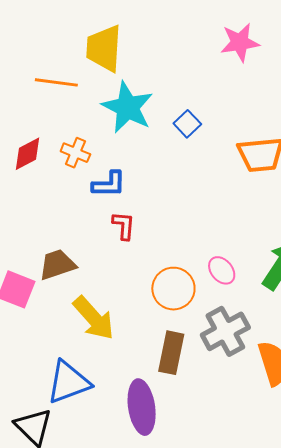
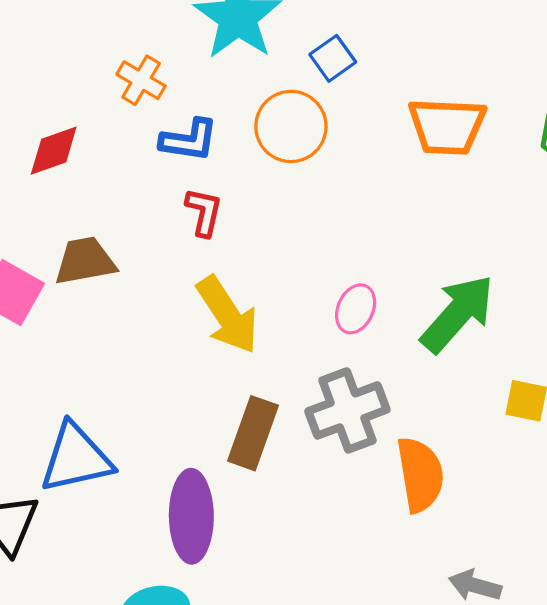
red diamond: (27, 154) -> (54, 151), moved
pink ellipse: (222, 270) -> (356, 309), turned 56
orange circle: (173, 289) -> (291, 126), moved
yellow arrow: (94, 318) -> (227, 315), moved

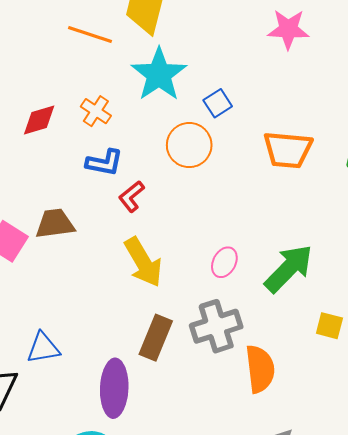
blue L-shape: (189, 140) -> (104, 163), moved
red diamond: (54, 151) -> (39, 120), moved
red L-shape: (204, 212) -> (131, 196), turned -144
blue triangle: (76, 458) -> (43, 348), size x0.7

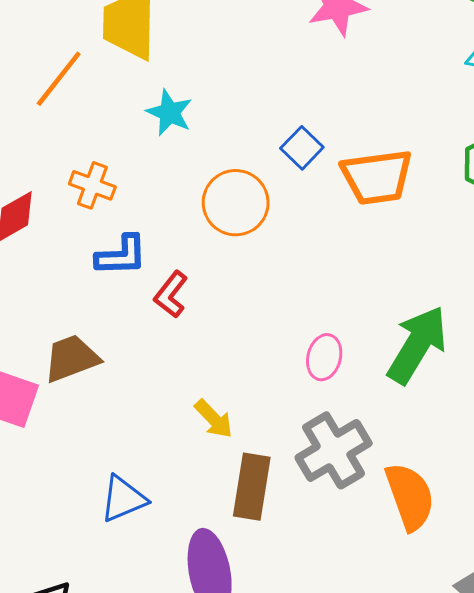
orange line: (90, 34) -> (59, 79), turned -57
cyan star: (159, 74) -> (169, 113), size x0.6
blue square: (218, 103) -> (302, 148), moved
yellow arrow: (143, 262) -> (214, 419), moved, size x0.6
blue triangle: (43, 348) -> (123, 499), moved

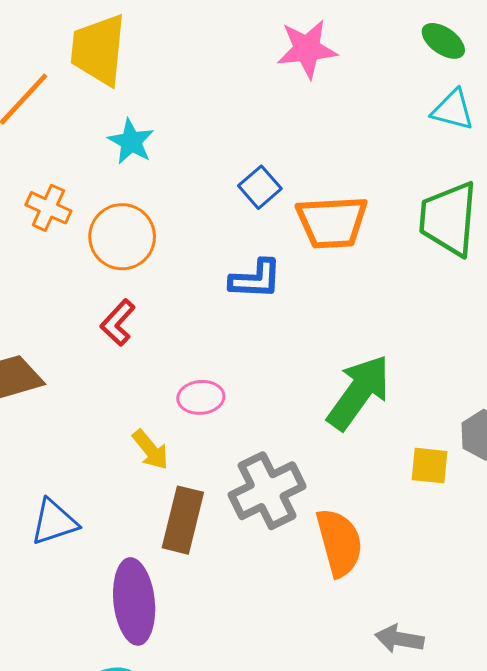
orange circle: (236, 203) -> (122, 237), moved
blue L-shape: (121, 255) -> (256, 279), moved
pink ellipse: (324, 357) -> (201, 397), moved, turned 66

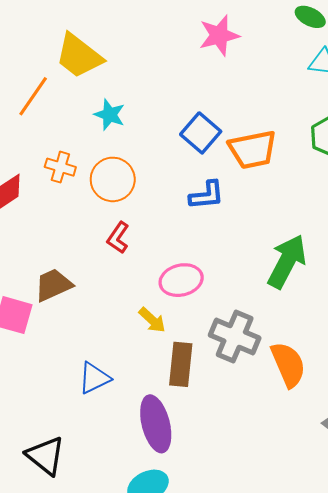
yellow trapezoid: (98, 50) -> (79, 56), turned -50
blue square: (260, 187) -> (201, 133), size x1.4
pink ellipse: (201, 397) -> (181, 280), size x1.4
gray cross: (267, 491) -> (235, 337), turned -33

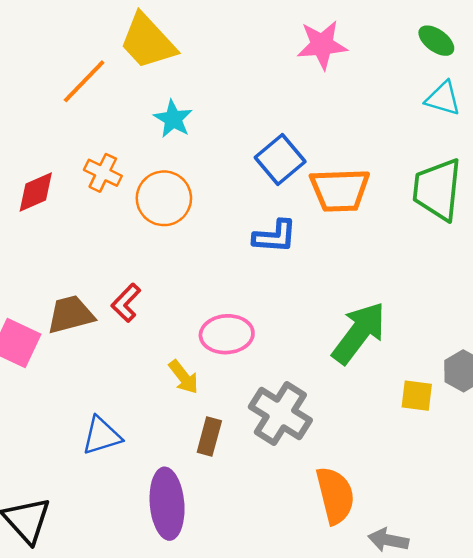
red L-shape: (118, 238) -> (126, 303), moved
brown rectangle: (181, 364) -> (209, 436), size x0.7
orange semicircle: (288, 364) -> (335, 495), moved

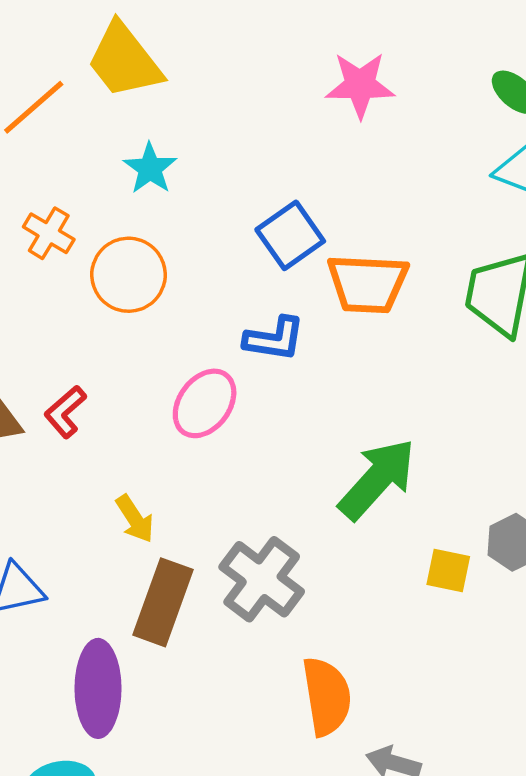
pink ellipse: (227, 334) -> (205, 403), moved, turned -54
brown rectangle: (209, 436) -> (163, 602), size x1.6

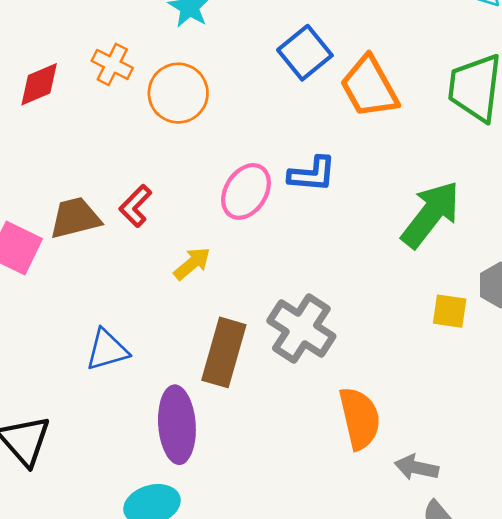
orange trapezoid: (368, 284) -> (369, 87), turned 62
blue L-shape: (274, 339) -> (312, 174), moved
green arrow: (377, 479) -> (431, 214), moved
yellow arrow: (135, 519) -> (192, 264), moved, turned -93

